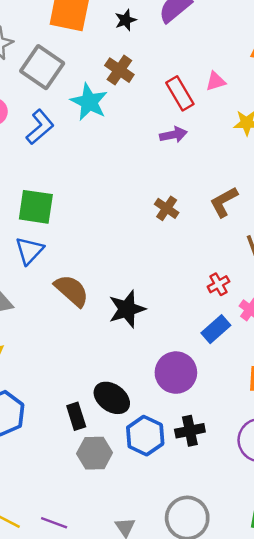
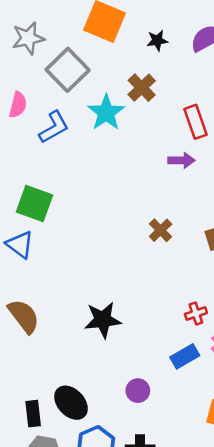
blue triangle: (29, 251) -> (20, 245), turned -48
brown semicircle: (72, 291) -> (24, 316), moved
purple circle: (176, 373) -> (138, 391), size x0.6

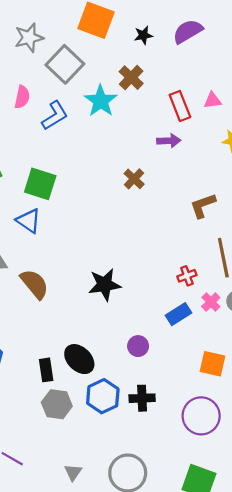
brown cross: (161, 230) -> (134, 179), moved

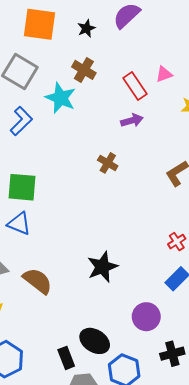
purple circle: (138, 346) -> (146, 317), size x1.4
black cross: (142, 398) -> (172, 354), moved

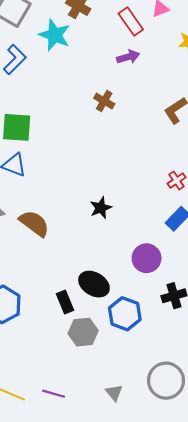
black star: (102, 267) -> (101, 208), size x0.7

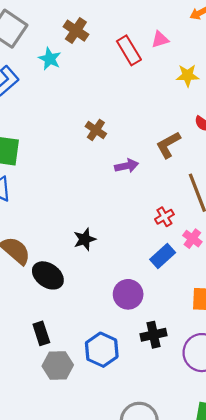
cyan star: (55, 35) -> (50, 59), size x0.7
purple arrow: (128, 57) -> (127, 166), moved
black ellipse: (94, 284) -> (48, 275), moved

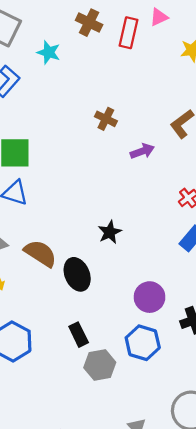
brown cross: (76, 31) -> (89, 23), moved
red rectangle: (129, 50) -> (128, 33), turned 52
black ellipse: (48, 275) -> (77, 274), turned 40
purple circle: (128, 294) -> (150, 297), moved

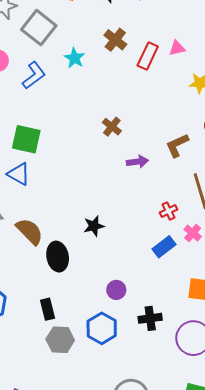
purple circle: (150, 297) -> (116, 290), size x0.7

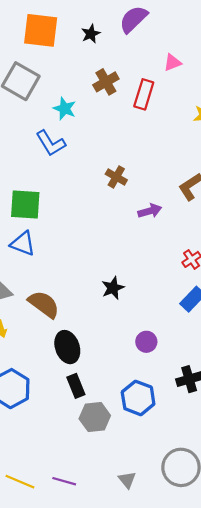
brown cross: (115, 40) -> (106, 82), turned 30
pink triangle: (177, 48) -> (172, 62), moved
blue L-shape: (34, 75) -> (51, 143), moved, turned 104
black ellipse: (58, 257) -> (67, 347), moved
purple circle: (116, 290) -> (146, 342), moved

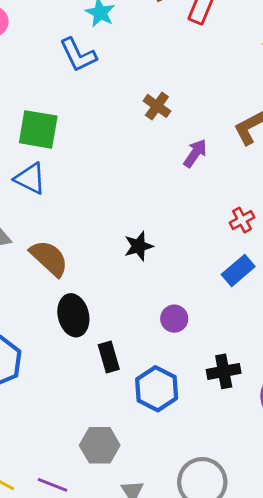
purple arrow: (150, 211) -> (195, 153), turned -45
black rectangle: (76, 386) -> (109, 357), moved
gray hexagon: (95, 417) -> (100, 445), moved

